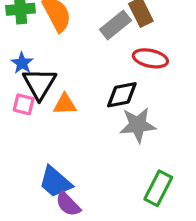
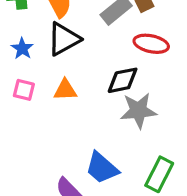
black triangle: (39, 84) -> (64, 39), moved, turned 30
blue trapezoid: (55, 182) -> (102, 168), moved

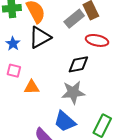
orange triangle: (65, 90) -> (32, 87), moved
gray star: (138, 111) -> (73, 92), moved

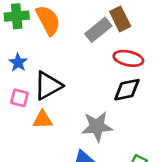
black triangle: (40, 37) -> (48, 86), moved
black diamond: (78, 64) -> (127, 90), moved

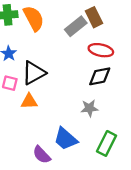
gray star: (97, 126) -> (89, 108), moved, size x0.7

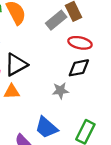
gray star: (89, 108) -> (60, 91), moved

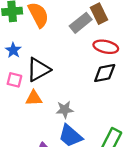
gray star: (60, 91) -> (65, 110), moved

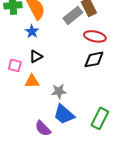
blue star: (13, 50) -> (32, 31), moved
black triangle: (38, 70) -> (36, 56), size x0.6

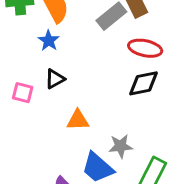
orange triangle: (32, 81) -> (78, 120), moved
gray star: (59, 91) -> (121, 146), moved

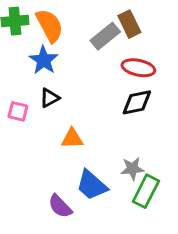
blue star: (49, 41) -> (44, 60), size x1.4
gray star: (121, 146) -> (132, 169), moved

